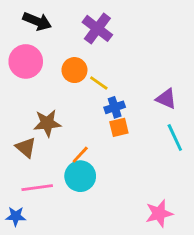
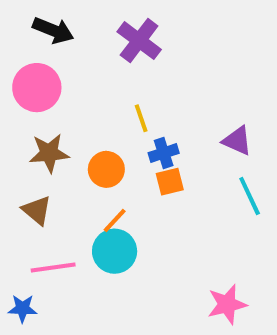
orange circle: (74, 70) -> (106, 169), moved
yellow line: (99, 83) -> (141, 118), turned 36
brown star: (47, 123) -> (49, 153), moved

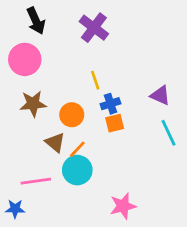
black arrow: (53, 30) -> (36, 21), turned 44
brown triangle: (37, 210) -> (55, 142), moved
pink star: (227, 304) -> (123, 206), moved

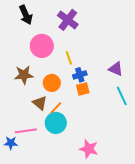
pink circle: (25, 59) -> (42, 46), moved
pink star: (123, 206) -> (89, 149), turned 30
blue star: (15, 209) -> (11, 143), moved

